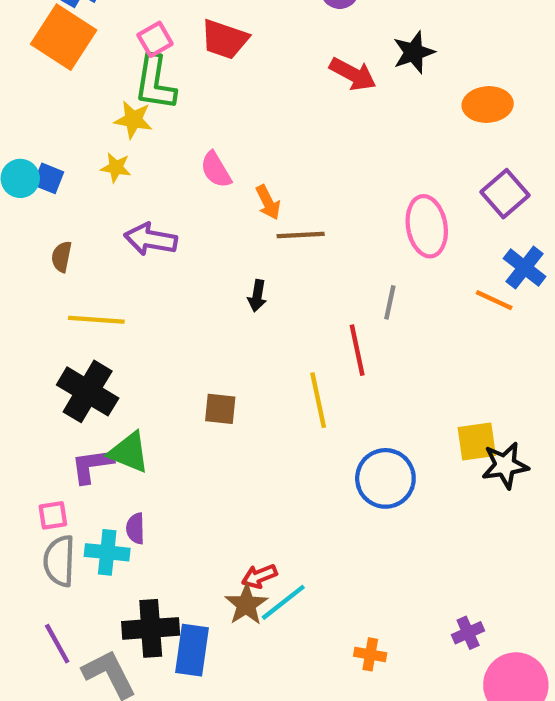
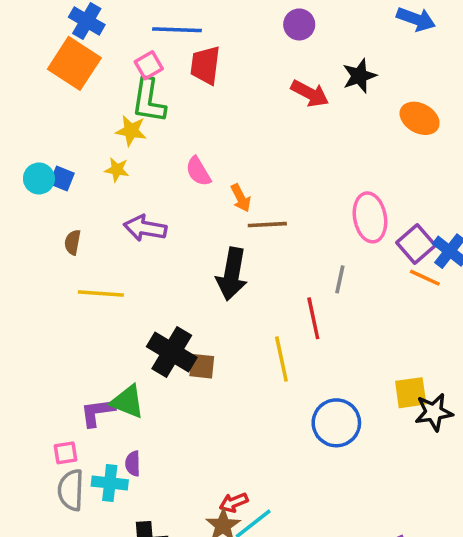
red trapezoid: (225, 39) -> (205, 65), turned 78
orange ellipse: (488, 105) -> (420, 118), turned 33
purple square: (505, 194) -> (416, 244), moved
black arrow: (257, 296) -> (232, 274), size x2.0
black cross: (88, 391) -> (172, 352), moved

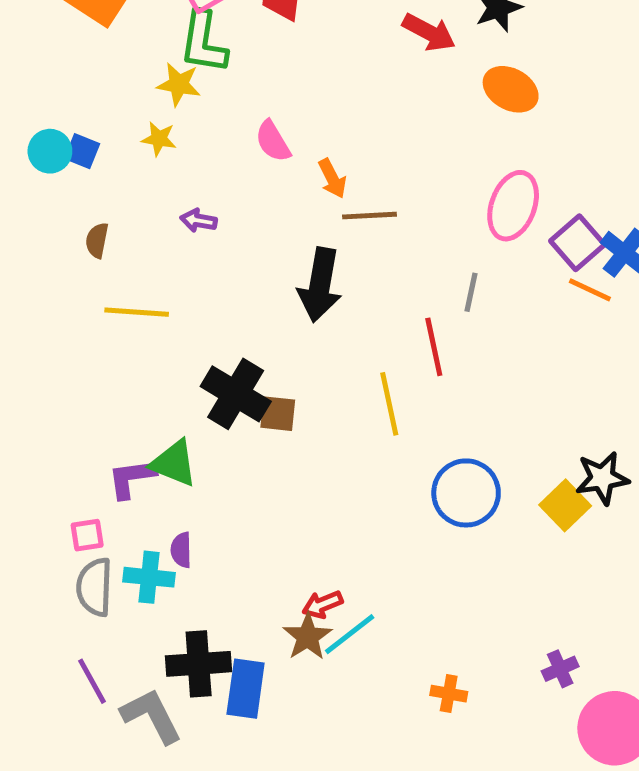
orange ellipse: (420, 118) -> (511, 89), moved
pink ellipse: (370, 217) -> (513, 206), turned 30
purple arrow: (145, 228) -> (199, 221), size x0.6
yellow square: (411, 393) -> (565, 505), moved, turned -36

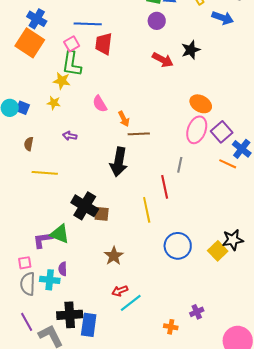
orange ellipse: (511, 89) -> (201, 104), moved
purple square: (577, 243) -> (222, 132), moved
brown star: (308, 637) -> (114, 256), moved
purple cross: (560, 669) -> (197, 312), moved

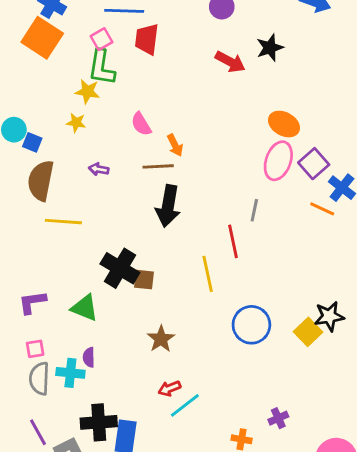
blue square: (23, 108) -> (32, 142), moved
brown line: (139, 134) -> (158, 166), moved
brown semicircle: (29, 144) -> (41, 181), size x2.0
purple L-shape: (43, 240) -> (32, 302), moved

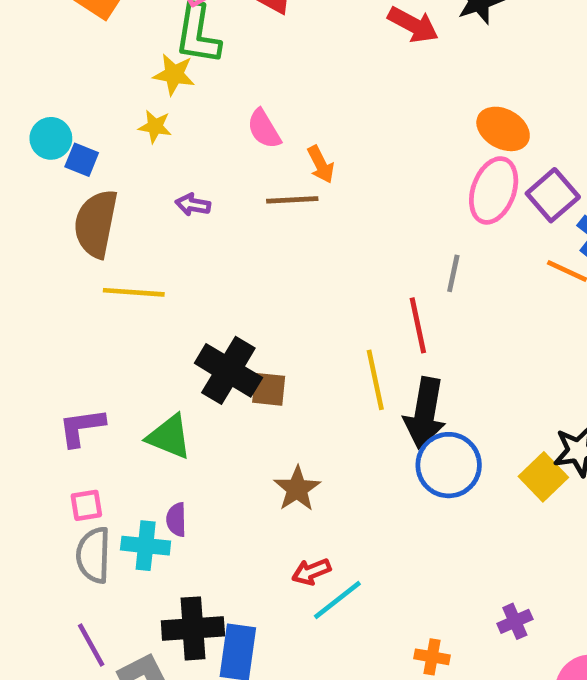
black arrow: (168, 206) -> (425, 413), moved
purple cross: (278, 418) -> (515, 621), moved

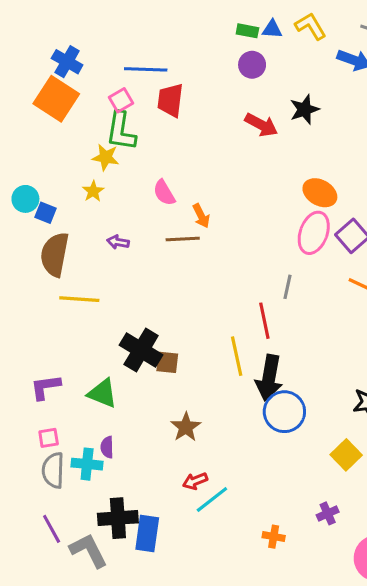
yellow star: (155, 127) -> (93, 191), turned 30
yellow square: (543, 477) -> (346, 455), moved

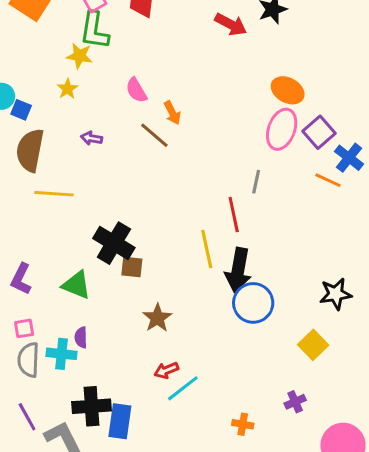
brown line: (183, 239) -> (154, 135), turned 44
brown square: (167, 362) -> (132, 267), moved
purple L-shape: (45, 387) -> (21, 279), turned -56

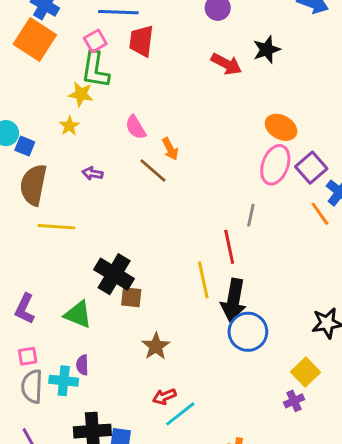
orange line: (328, 180) -> (320, 214), turned 30
purple cross: (295, 402) -> (294, 401), moved

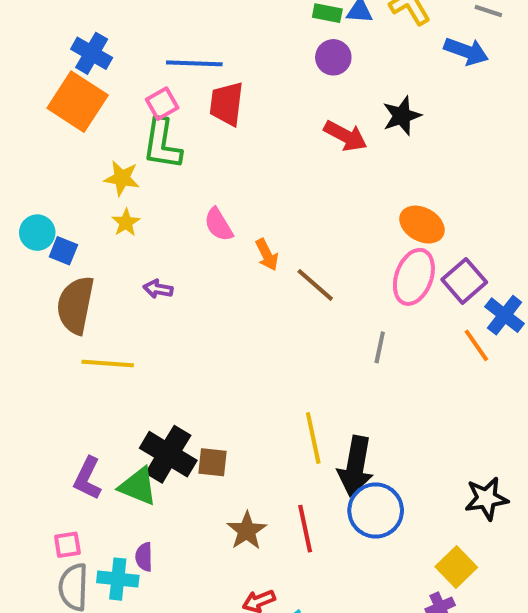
yellow star: (81, 94) -> (122, 178), moved
brown line: (153, 171) -> (315, 285), moved
red line: (229, 247) -> (305, 529), moved
black cross: (114, 274) -> (168, 454), moved
purple L-shape: (25, 309) -> (88, 478), moved

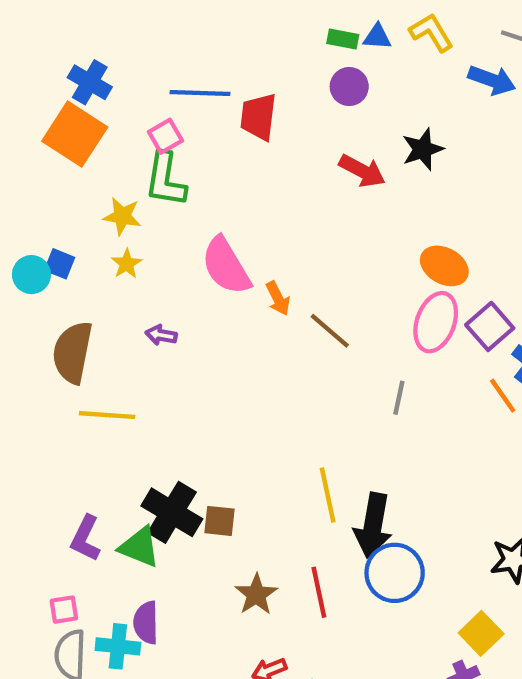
red trapezoid: (227, 104) -> (258, 117), moved
pink semicircle: (219, 225) -> (226, 266), size x1.6
blue square: (63, 251) -> (60, 264), moved
purple semicircle: (144, 557) -> (146, 623), size x1.4

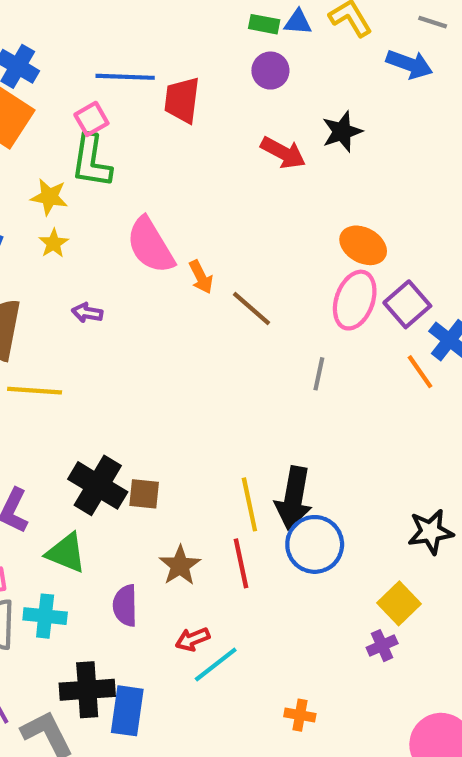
yellow line: (328, 495) -> (249, 504), moved
green triangle: (140, 547) -> (66, 553), moved
purple semicircle: (146, 623) -> (125, 606), moved

